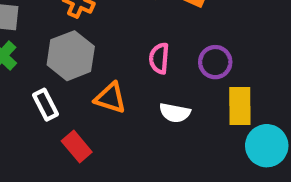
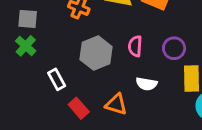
gray hexagon: (71, 56) -> (96, 53), moved
orange triangle: (110, 98) -> (116, 104), moved

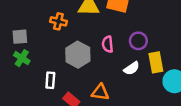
white rectangle: (57, 79) -> (50, 80), turned 42
white semicircle: (146, 84) -> (132, 68), moved, turned -35

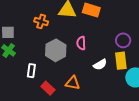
purple circle: (138, 41) -> (123, 40), moved

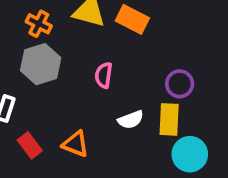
gray hexagon: (56, 50) -> (41, 64), moved

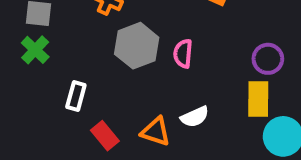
gray hexagon: (41, 64) -> (137, 46), moved
white semicircle: (131, 120) -> (195, 117), moved

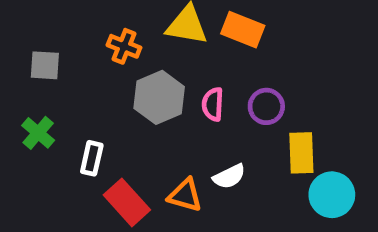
green cross: (35, 50) -> (38, 133), moved
purple circle: (268, 59) -> (266, 106), moved
red rectangle: (105, 136) -> (127, 202), size x1.4

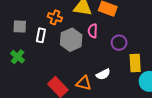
pink semicircle: (213, 104) -> (93, 31), moved
white rectangle: (92, 158) -> (41, 35), moved

